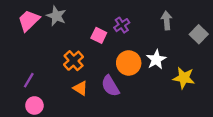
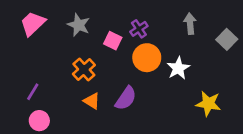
gray star: (56, 16) -> (79, 25), moved
orange circle: (129, 63) -> (147, 58), moved
yellow star: (184, 78) -> (208, 104), moved
purple semicircle: (110, 86) -> (126, 98), turned -115

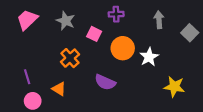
purple cross: (139, 29) -> (116, 14), moved, turned 32
purple line: (33, 92) -> (27, 77), turned -48
purple semicircle: (126, 98) -> (105, 82), turned 80
orange triangle: (92, 101) -> (59, 89), moved

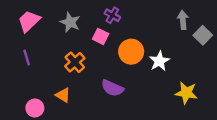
purple cross: (116, 14) -> (112, 15), moved, turned 32
gray arrow: (159, 20) -> (183, 20), moved
purple line: (27, 77) -> (27, 58), moved

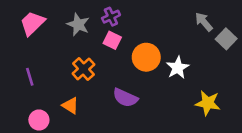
purple cross: (112, 15) -> (111, 17), moved, turned 35
gray arrow: (183, 20) -> (204, 22), turned -36
purple line: (27, 58) -> (30, 77), moved

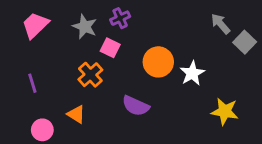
pink square: (112, 40) -> (110, 48), moved

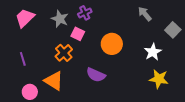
gray arrow: (221, 24) -> (145, 14), moved
white star: (192, 73) -> (153, 52), moved
orange triangle: (76, 114) -> (54, 81), size x1.5

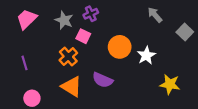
white star: (153, 52) -> (146, 55), moved
orange triangle: (54, 81) -> (72, 86), moved

